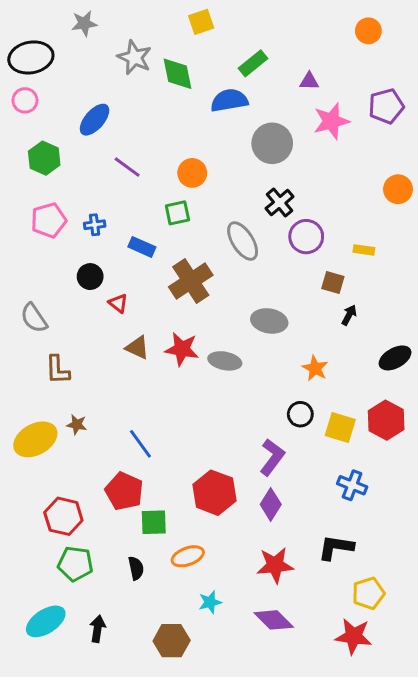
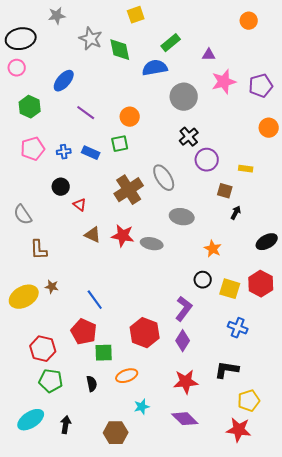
purple pentagon: (386, 106) -> (261, 86), moved
gray ellipse: (243, 241) -> (164, 178), moved
blue rectangle: (142, 247) -> (91, 153), moved

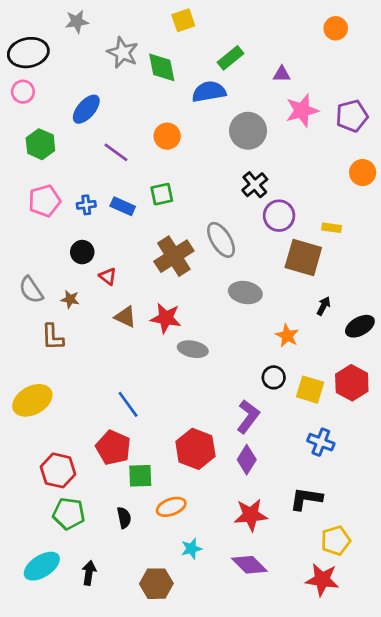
orange circle: (130, 117) -> (167, 136), moved
brown square: (225, 191) -> (303, 257), size x1.8
black arrow: (236, 213) -> (324, 306), moved
gray ellipse: (152, 244) -> (193, 349), moved
brown star: (52, 287) -> (70, 299), moved

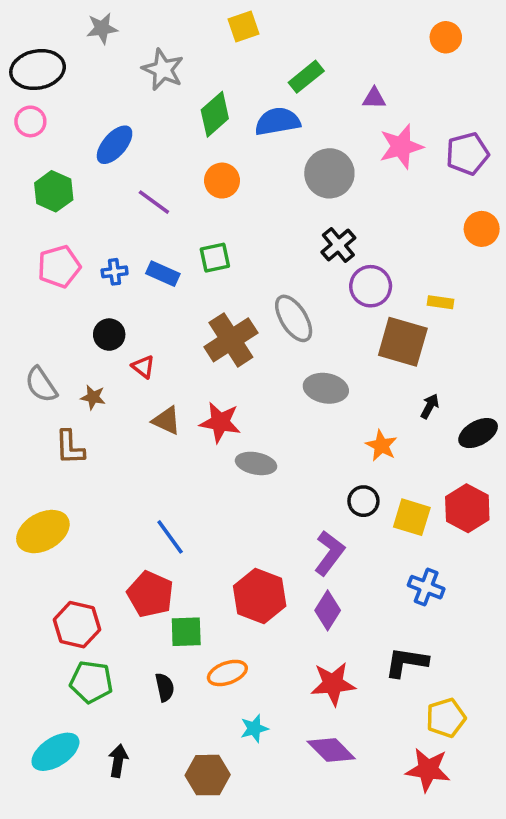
green diamond: (162, 67) -> (215, 114), moved, turned 60

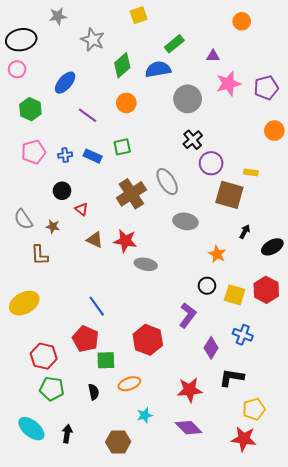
orange circle: (446, 37) -> (242, 21), moved
purple diamond: (328, 610) -> (211, 348), moved
cyan ellipse: (55, 752) -> (31, 429), turned 72

